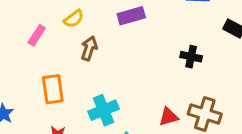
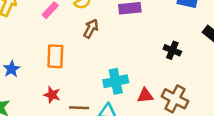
cyan cross: (103, 110) -> (116, 81), moved

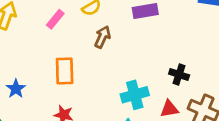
black cross: (172, 50) -> (179, 75), moved

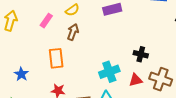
brown arrow: (103, 37) -> (73, 32), moved

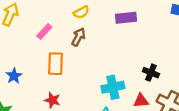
pink rectangle: (46, 21) -> (44, 32), moved

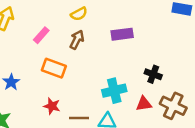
purple rectangle: (126, 18) -> (122, 34), moved
orange rectangle: (55, 64) -> (54, 68), turned -70

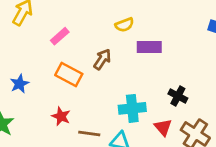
yellow semicircle: (79, 14) -> (124, 25), moved
brown arrow: (77, 40) -> (102, 59), moved
red triangle: (144, 104) -> (163, 127), turned 49

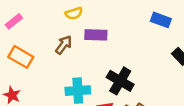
brown arrow: (102, 59) -> (64, 45), moved
black cross: (178, 96) -> (120, 81), size x1.5

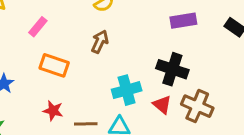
purple rectangle: (96, 35) -> (183, 21), moved

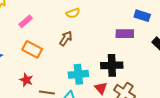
black cross: (172, 69) -> (112, 65), turned -30

